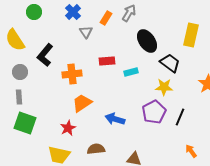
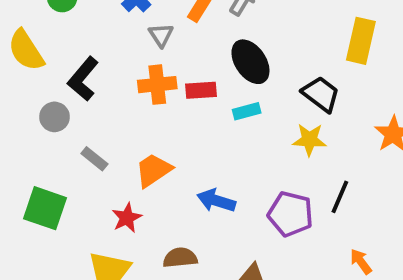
black ellipse: (147, 41) -> (250, 62), moved
gray circle: (20, 72) -> (54, 117), moved
orange cross: (72, 74) -> (157, 85), moved
gray rectangle: (19, 97) -> (94, 159), moved, turned -48
purple pentagon: (154, 112) -> (290, 214), moved, turned -30

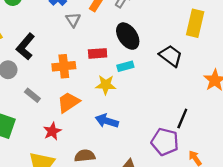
orange cross: (157, 85) -> (64, 66), moved
yellow star: (309, 140) -> (106, 85), moved
purple pentagon: (290, 214) -> (165, 142), moved

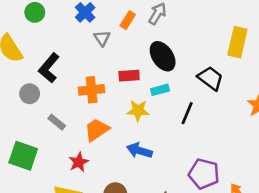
black line: (182, 119) -> (187, 113), moved

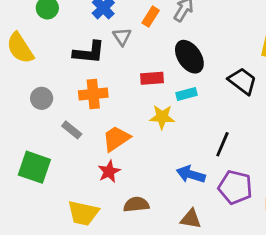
black L-shape: (49, 68) -> (89, 52), moved, turned -124
orange cross: (92, 90) -> (93, 94), moved
black line: (187, 113) -> (222, 144), moved
blue arrow: (139, 151) -> (191, 174), moved
red star: (79, 162) -> (109, 171), moved

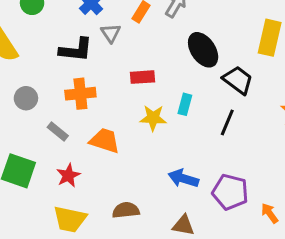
black ellipse: (189, 57) -> (203, 50), moved
cyan rectangle: (187, 94) -> (185, 104), moved, turned -60
orange trapezoid: (116, 138) -> (105, 141), turned 52
black line: (222, 144) -> (227, 122), moved
red star: (109, 171) -> (68, 175), moved

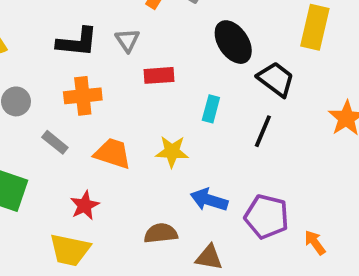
gray triangle: (111, 33) -> (127, 40), moved
yellow star: (153, 118) -> (172, 152), moved
red star: (68, 175) -> (85, 205), moved
brown semicircle: (126, 210) -> (161, 233), moved

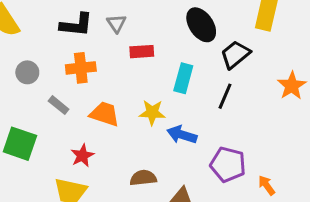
black trapezoid: (276, 79) -> (235, 55), turned -76
cyan rectangle: (211, 109) -> (183, 78), size x1.4
blue arrow: (209, 200) -> (182, 135), moved

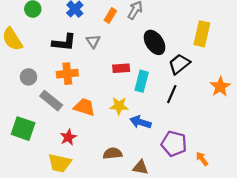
red rectangle: (142, 52) -> (121, 68), moved
gray rectangle: (59, 105) -> (51, 101), size x1.5

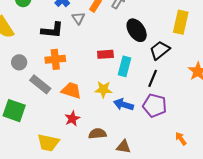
gray triangle: (93, 41) -> (78, 18), moved
red star: (68, 137) -> (72, 119), moved
purple pentagon: (174, 144) -> (155, 106), moved

